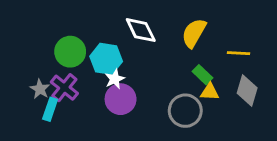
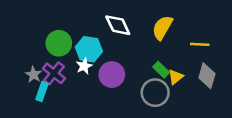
green rectangle: (203, 75) -> (161, 70), moved
white star: (115, 79) -> (84, 66), moved
yellow triangle: (210, 92) -> (176, 77), turned -42
purple circle: (121, 99) -> (112, 75), moved

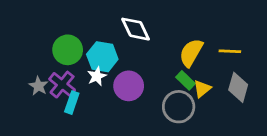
yellow semicircle: (162, 28) -> (191, 53), moved
cyan rectangle: (42, 91) -> (72, 103), moved

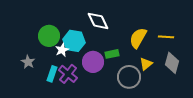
white star: (97, 76) -> (62, 50), moved
green rectangle: (186, 80) -> (112, 54), moved, turned -56
purple cross: (62, 85) -> (68, 74), moved

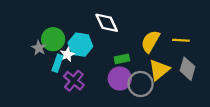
gray star: (28, 62) -> (39, 48), moved
purple circle: (93, 62) -> (120, 79), moved
yellow triangle: (146, 64) -> (159, 70), size x1.5
cyan rectangle: (52, 74) -> (57, 63), moved

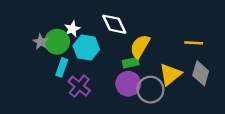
yellow semicircle: (150, 41) -> (140, 46), moved
gray star: (39, 48) -> (41, 42), moved
white star: (67, 54) -> (72, 29), moved

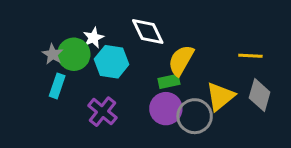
cyan rectangle: (62, 67) -> (57, 86), moved

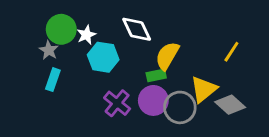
green circle: (74, 54) -> (61, 29), moved
yellow line: (250, 56) -> (231, 52), turned -60
gray diamond: (260, 95) -> (230, 105), moved, turned -64
purple cross: (102, 112) -> (117, 103), moved

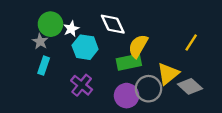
green rectangle: (156, 75) -> (129, 62), size x1.5
purple circle: (153, 100) -> (127, 96), moved
purple cross: (117, 103) -> (82, 85), moved

